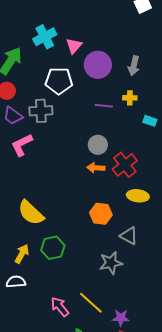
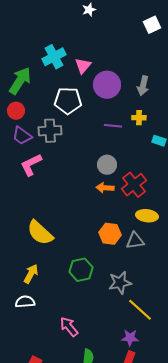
gray triangle: (129, 236) -> (135, 241), moved, turned -36
green hexagon: (53, 248) -> (81, 270), moved
yellow line: (91, 303) -> (140, 310), moved

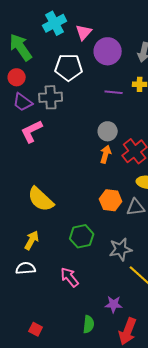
green arrow: (20, 81) -> (21, 47), turned -68
orange arrow: (105, 188) -> (106, 154), turned 102
pink arrow: (69, 327) -> (70, 277), moved
purple star: (130, 338) -> (114, 304), moved

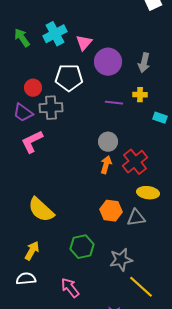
green arrow: (21, 47) -> (22, 38), moved, size x0.7
red circle: (17, 77) -> (33, 88), moved

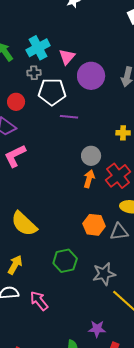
yellow cross: (140, 95) -> (123, 133), moved
purple line: (114, 103) -> (69, 117), moved
gray cross: (51, 108) -> (34, 73), moved, size x0.6
pink arrow: (70, 288) -> (39, 301), moved

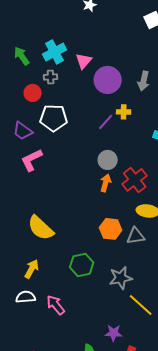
white pentagon: (52, 92) -> (54, 118), moved
red circle: (16, 102) -> (33, 93), moved
purple line: (69, 117) -> (106, 122), moved, turned -54
yellow cross: (123, 133) -> (124, 112), moved

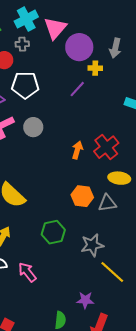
pink triangle: (84, 61) -> (55, 28), size x1.4
yellow cross: (124, 112) -> (95, 68), moved
gray circle: (108, 160) -> (33, 127), moved

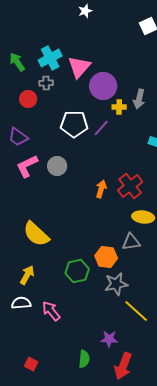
gray arrow: (115, 48) -> (139, 99), moved
white pentagon: (25, 85) -> (74, 124), moved
orange hexagon: (82, 196) -> (106, 257), moved

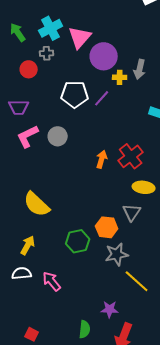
purple trapezoid: (18, 137) -> (19, 107), turned -35
gray triangle: (131, 242) -> (132, 212), turned -48

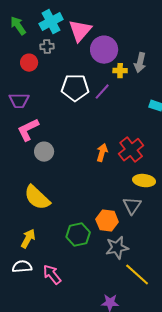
gray circle: (58, 136) -> (44, 152), moved

